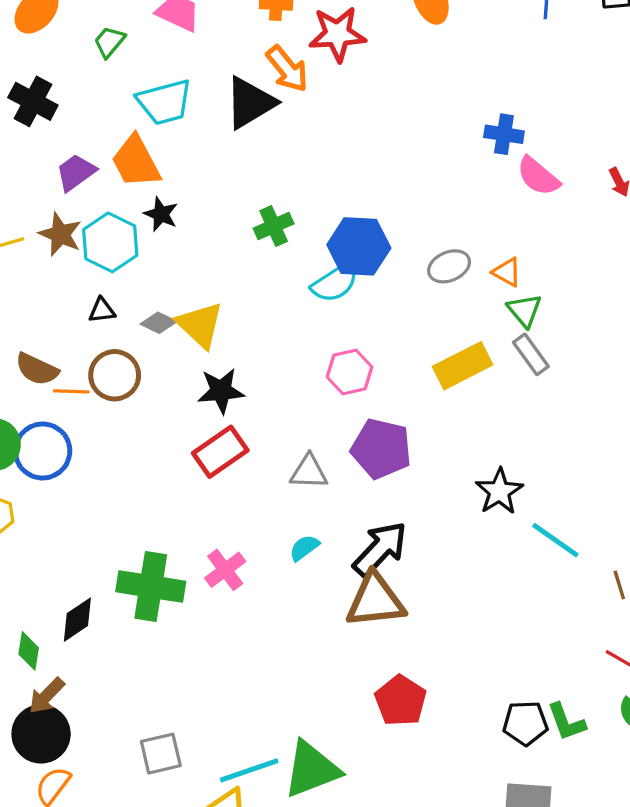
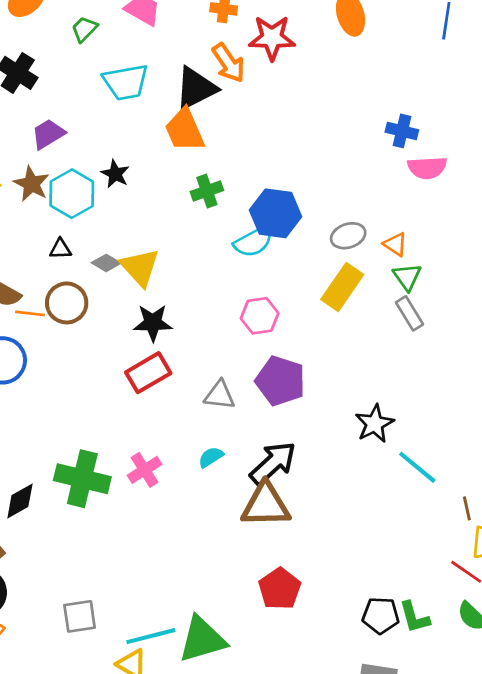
orange trapezoid: (136, 162) -> (185, 130), moved
pink semicircle: (538, 176) -> (427, 168), turned -48
yellow rectangle: (463, 366) -> (342, 287), moved, turned -33

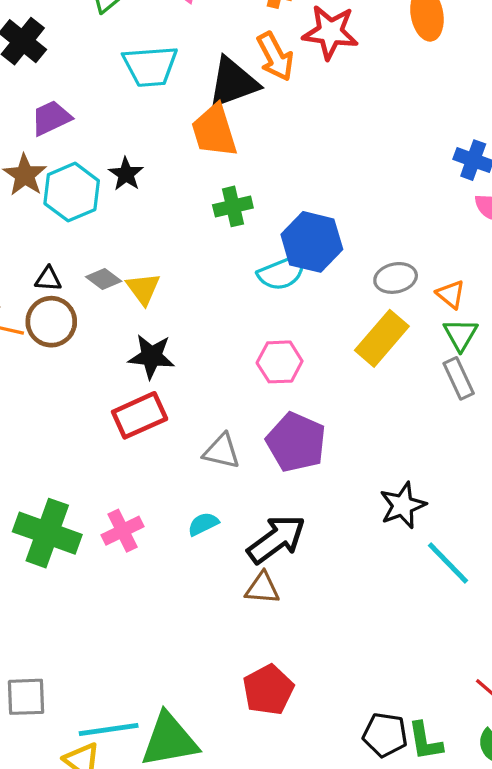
black triangle: (60, 249) -> (48, 279), moved
yellow triangle: (140, 267) -> (143, 289), size x0.7
brown triangle: (266, 505) -> (262, 588), size x0.6

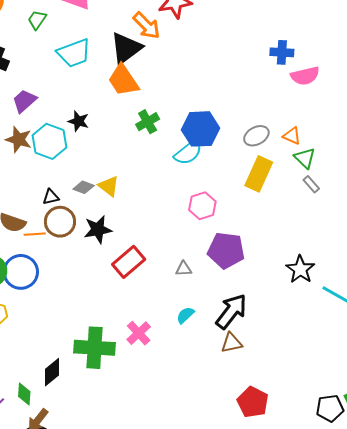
black star: (151, 356) -> (98, 230), moved
gray rectangle: (459, 378) -> (311, 184), size x0.7
gray triangle: (222, 451) -> (184, 269), size x0.7

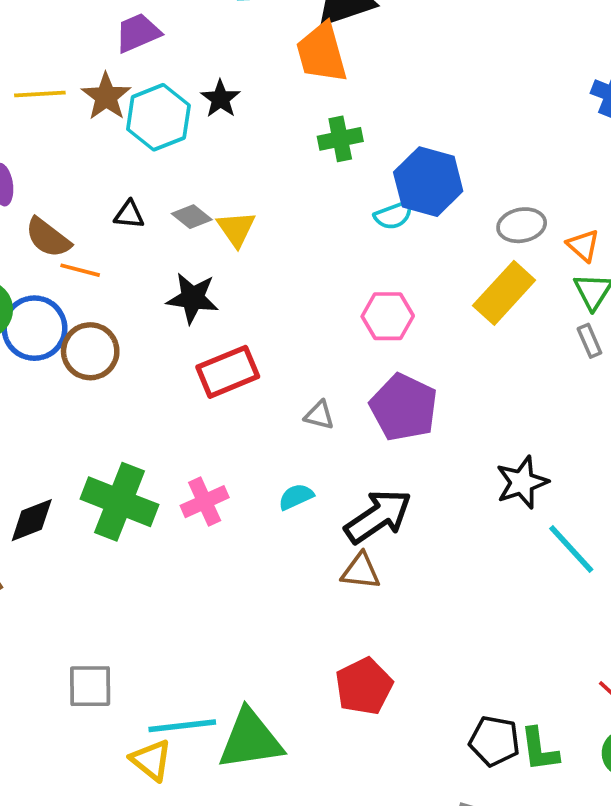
cyan semicircle: (188, 152) -> (394, 215), size x0.7
brown circle: (60, 222) -> (90, 351), moved

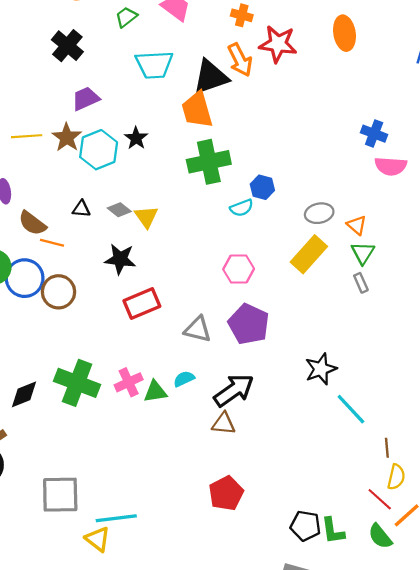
green cross: (340, 139) -> (209, 162), size x1.6
blue hexagon: (428, 182) -> (262, 187), size x0.6
gray triangle: (319, 415) -> (198, 329), size x1.5
gray square: (90, 686) -> (60, 495), size x1.4
green triangle: (250, 740) -> (155, 392), moved, size x0.6

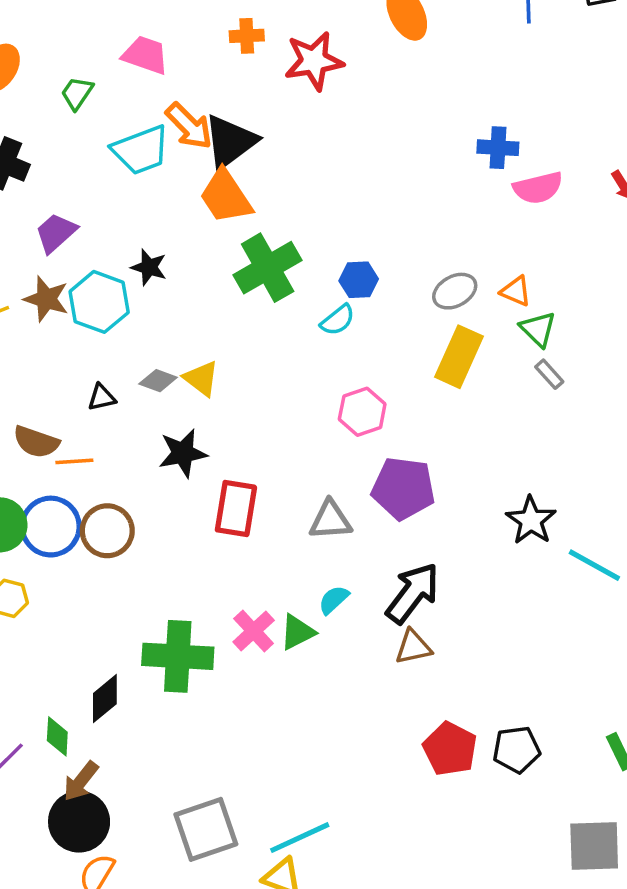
orange arrow: (240, 60) -> (189, 126), moved
red rectangle: (142, 304) -> (236, 509), turned -40
black pentagon: (305, 526) -> (516, 750), moved

